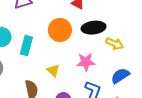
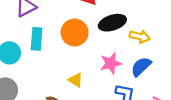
cyan rectangle: (26, 46) -> (37, 39), moved
blue semicircle: (120, 76) -> (141, 67), moved

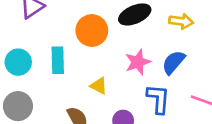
yellow arrow: (140, 37) -> (181, 21), moved
cyan rectangle: (37, 39) -> (58, 60), moved

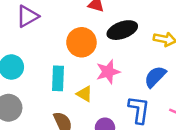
cyan rectangle: (58, 60) -> (58, 78), moved
pink star: (138, 62) -> (108, 72), moved

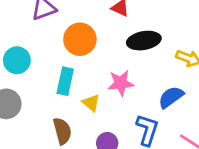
orange circle: (81, 42) -> (80, 39), moved

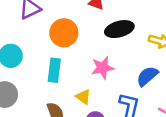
yellow triangle: (91, 103) -> (83, 97), moved

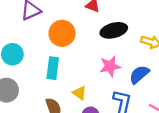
pink star: (103, 68) -> (110, 66), moved

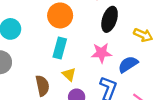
black ellipse: (114, 30) -> (110, 19), turned -65
cyan rectangle: (53, 68) -> (60, 48), moved

